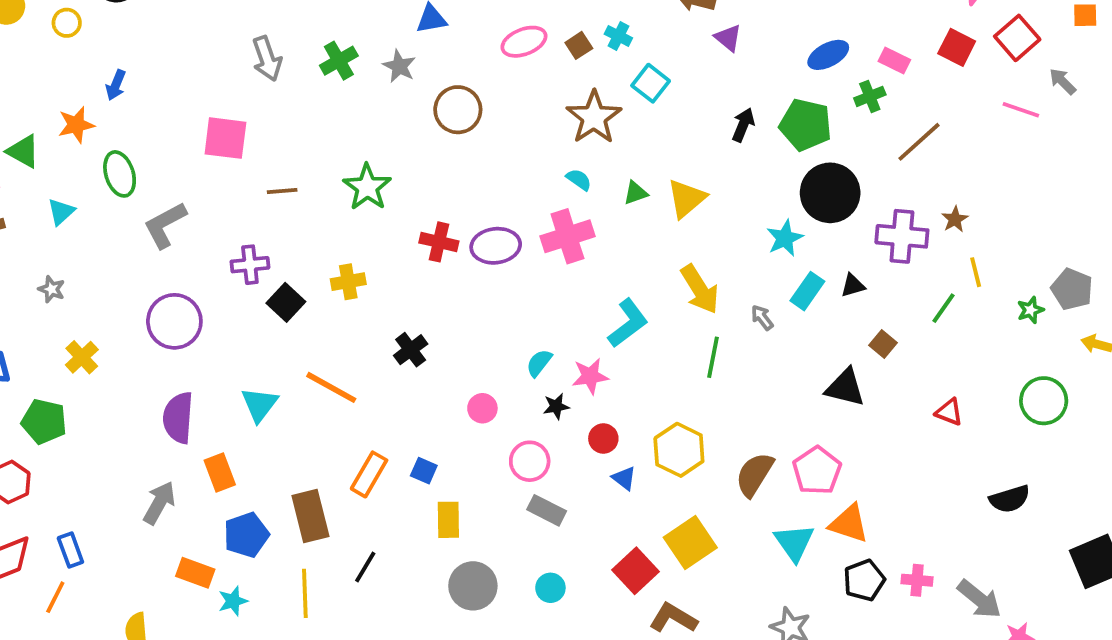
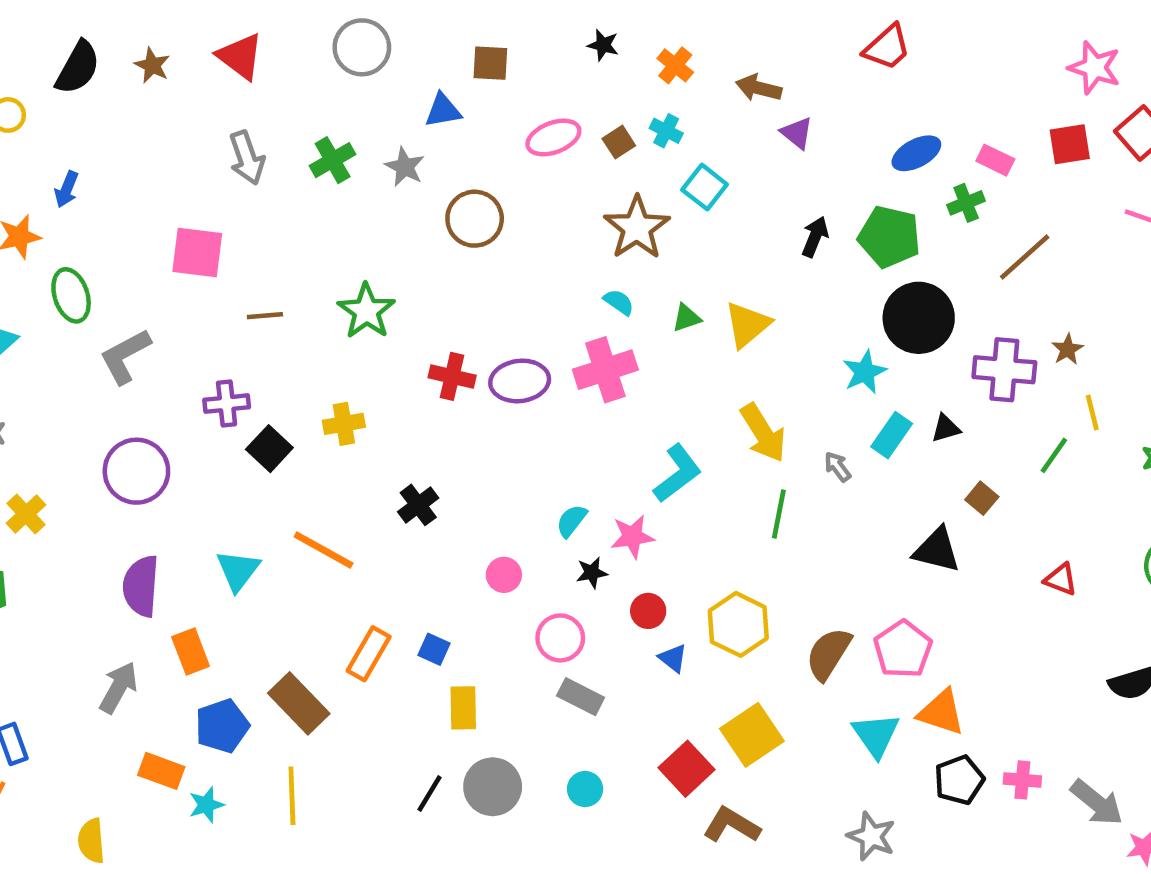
red square: (957, 47) -> (1070, 144), turned -36
brown rectangle: (310, 516) -> (299, 703), turned -30
black line: (365, 567) -> (429, 794), moved

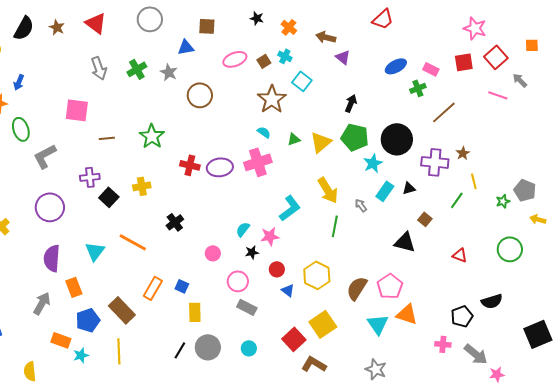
green pentagon: (889, 237) -> (355, 137), moved
black pentagon: (959, 780) -> (462, 316), moved

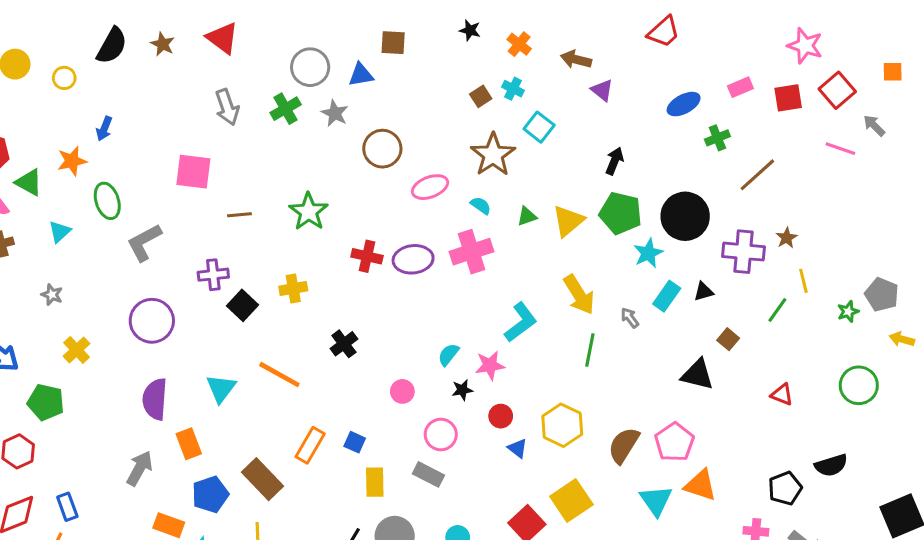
gray circle: (150, 19) -> (310, 67), moved
pink ellipse: (235, 59) -> (430, 187), moved
pink rectangle: (431, 69) -> (740, 87), moved, turned -49
gray rectangle: (247, 307) -> (428, 474), moved

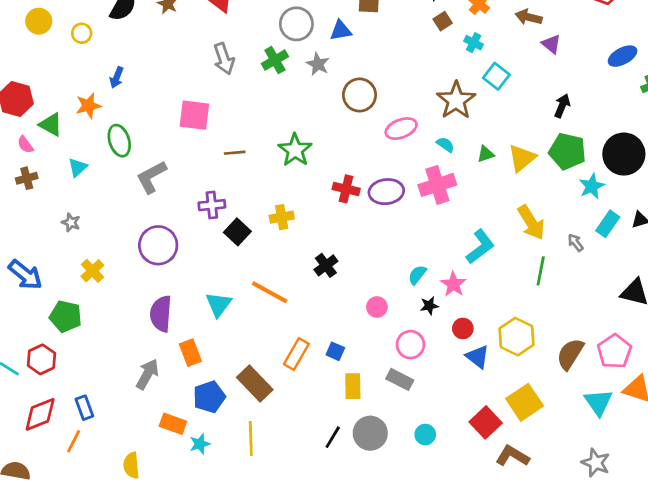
brown square: (481, 96) -> (443, 21), moved
pink star: (490, 365) -> (453, 284), turned -30
blue triangle: (518, 448) -> (478, 357), size x1.4

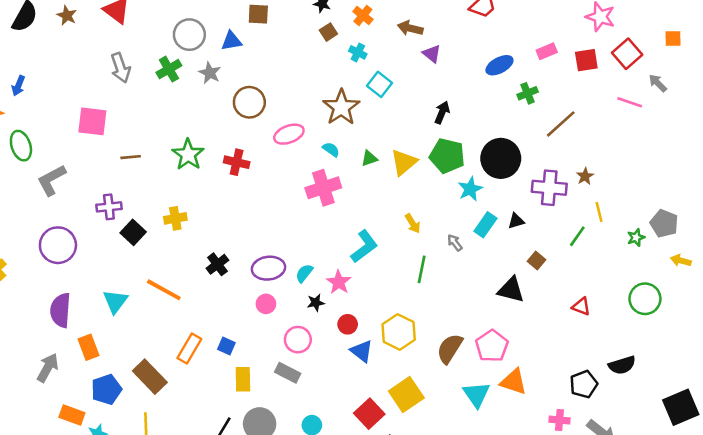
red cross: (346, 189) -> (237, 162), moved
purple ellipse: (386, 192) -> (268, 268), moved
yellow arrow: (531, 222) -> (413, 223), size x0.6

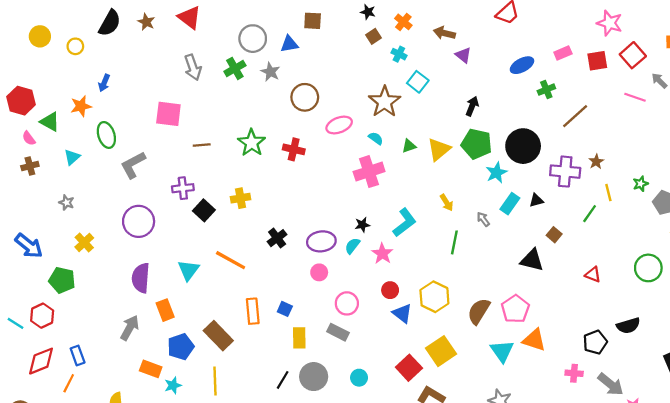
green star: (636, 238) -> (641, 184), moved
black star: (316, 303) -> (362, 225), moved
orange rectangle: (189, 349) -> (253, 311), turned -35

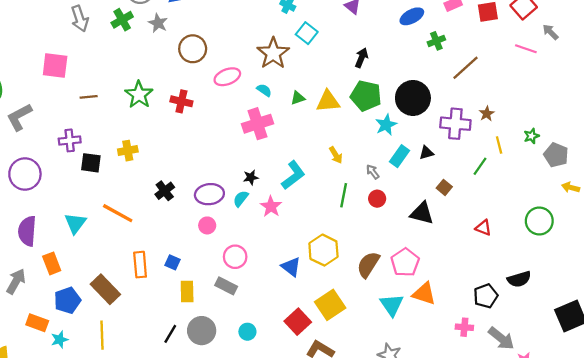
yellow triangle: (439, 149) -> (328, 101), turned 35
black square: (204, 210) -> (91, 163), turned -35
red circle: (390, 290) -> (377, 199), moved

